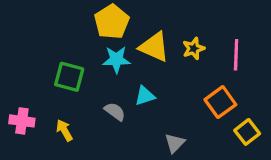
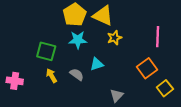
yellow triangle: (154, 47) -> (103, 16), moved
yellow star: (194, 48) -> (115, 38), moved
yellow arrow: (64, 130) -> (51, 76), moved

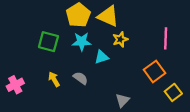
green square: (46, 51) -> (48, 42), moved
cyan triangle: (97, 64) -> (101, 57), moved
pink cross: (15, 81) -> (15, 85), turned -35

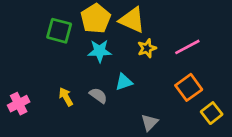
pink line: (166, 38) -> (187, 47), moved, turned 60
green square: (48, 42) -> (59, 31), moved
cyan triangle: (101, 57) -> (124, 82), moved

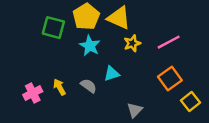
cyan star: (100, 51) -> (90, 46), turned 30
pink cross: (19, 104) -> (33, 93), moved

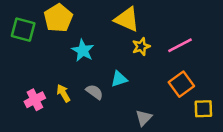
yellow pentagon: (86, 17) -> (58, 18), moved
green square: (53, 28) -> (23, 30), moved
cyan star: (90, 46) -> (83, 50), moved
yellow square: (190, 102) -> (203, 109), turned 36

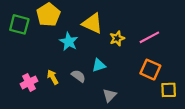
yellow triangle: (127, 19) -> (92, 23), moved
orange square: (181, 84) -> (150, 70), turned -30
gray triangle: (144, 118) -> (110, 95), moved

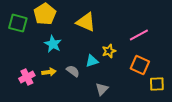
yellow star: (117, 38) -> (109, 51), moved
cyan star: (69, 42) -> (53, 44), moved
yellow arrow: (53, 77) -> (49, 72), turned 112

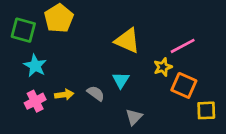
yellow triangle: (86, 22) -> (127, 41), moved
cyan star: (53, 44) -> (35, 66), moved
yellow star: (109, 51) -> (163, 67), moved
cyan triangle: (92, 61) -> (121, 80), turned -40

